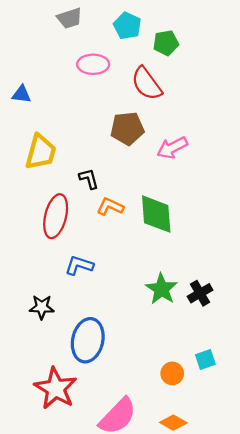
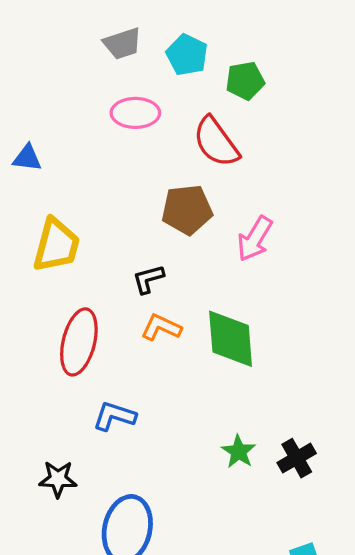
gray trapezoid: (70, 18) -> (122, 44), moved
pink arrow: (172, 148) -> (255, 239), turned -32
black L-shape: (89, 179) -> (148, 279), moved, turned -90
green star: (162, 289) -> (239, 452), size x0.7

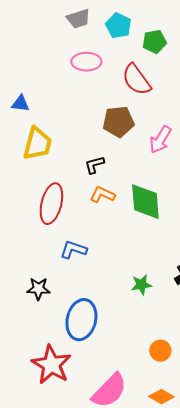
blue triangle: (27, 158) -> (20, 104), moved
green star: (239, 452) -> (141, 285), moved, turned 30

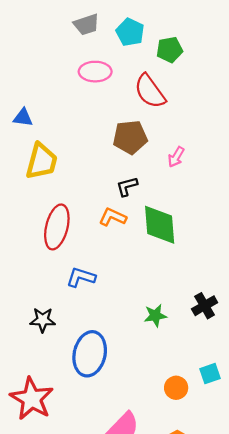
pink arrow: (160, 140) -> (176, 157), size x0.7
black L-shape: (94, 165) -> (127, 186), moved
red star: (51, 365) -> (32, 399), moved

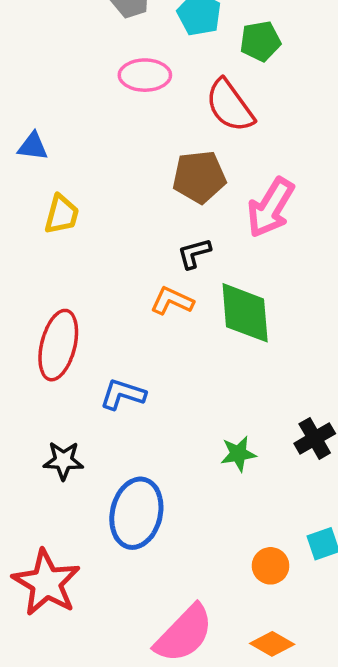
pink arrow: (176, 157) -> (271, 208), size x1.8
yellow trapezoid: (42, 161) -> (62, 214), size x0.7
red ellipse: (57, 227) -> (58, 345), moved

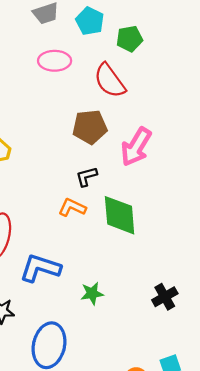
blue L-shape: (123, 394) -> (40, 268), size x1.4
green star: (238, 454) -> (92, 293), moved

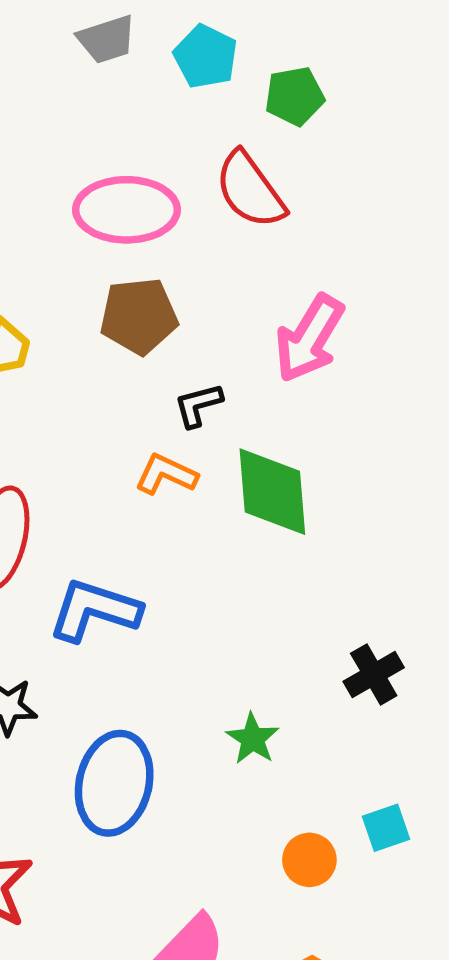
pink ellipse: (55, 61) -> (126, 210), moved, size x1.4
brown pentagon: (90, 127) -> (139, 316), moved
green star: (92, 293) -> (253, 739), moved, turned -30

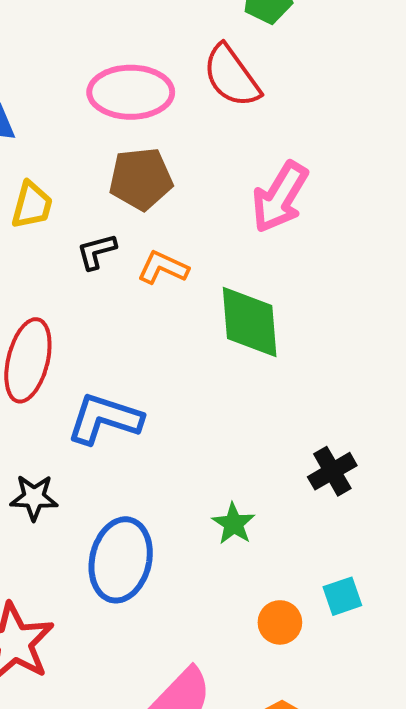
black L-shape: (198, 405) -> (96, 251), moved
orange L-shape: (166, 474) -> (163, 268), moved

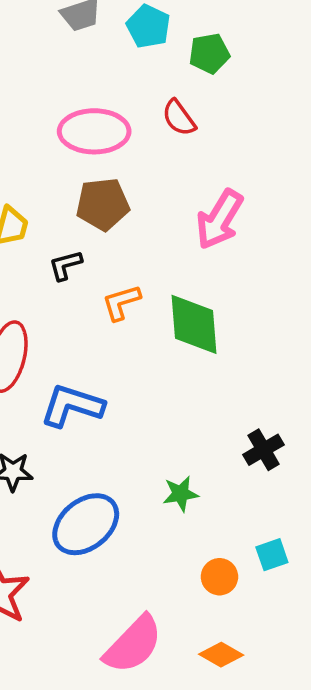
red semicircle: (232, 76) -> (179, 118), size x0.7
orange L-shape: (163, 268) -> (121, 302), moved, turned -42
green star: (234, 524) -> (181, 494), turned 30
blue ellipse: (121, 560) -> (86, 524), turned 38

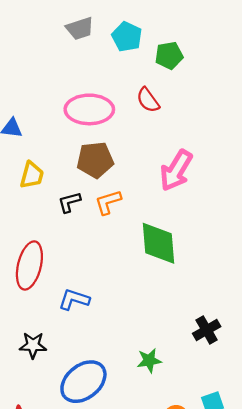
orange L-shape: (121, 302) -> (108, 202), moved
blue L-shape: (72, 406) -> (74, 299), size x0.7

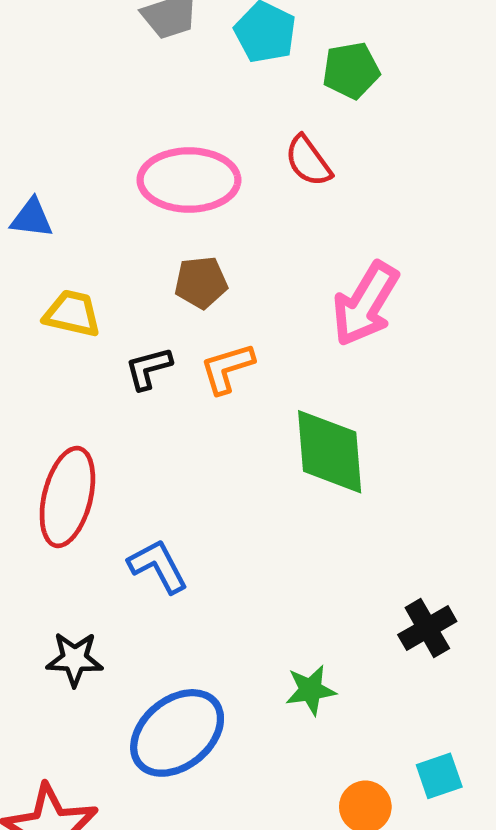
brown pentagon: (95, 160) -> (201, 282), size x0.7
yellow trapezoid: (32, 175) -> (72, 313), turned -92
blue L-shape: (74, 299) -> (158, 566), turned 44

